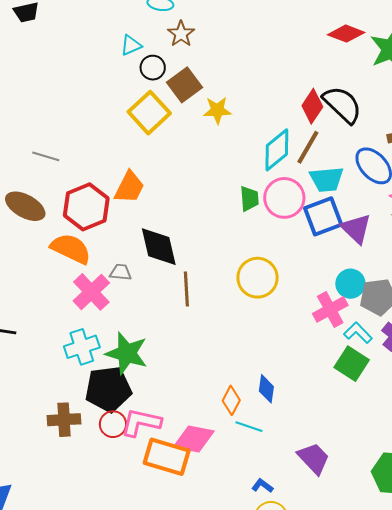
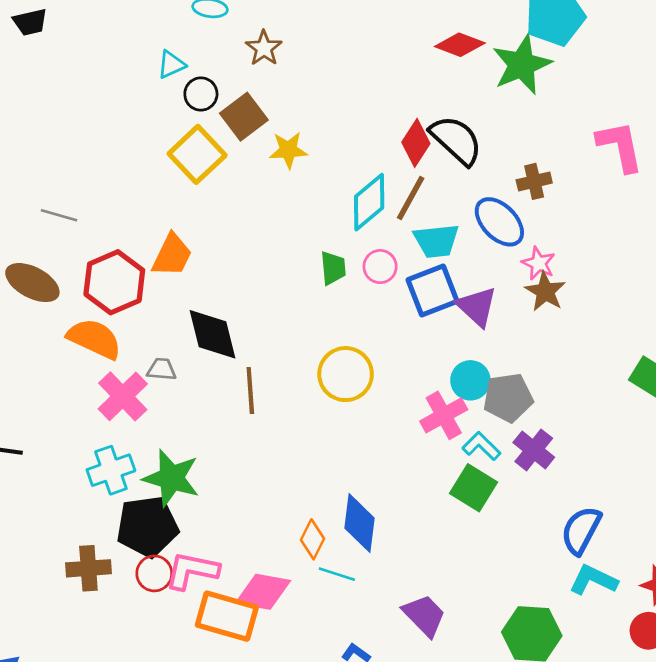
brown star: (181, 34) -> (264, 48), moved
pink circle: (284, 198) -> (380, 267), size x0.6
blue diamond: (266, 389) -> (359, 523), size x1.5

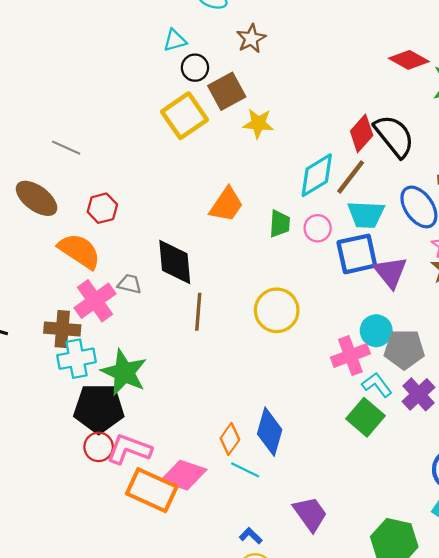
orange trapezoid: (172, 255) -> (226, 205), moved
red hexagon: (114, 282) -> (102, 208), size x0.6
brown cross: (88, 568) -> (62, 329), moved

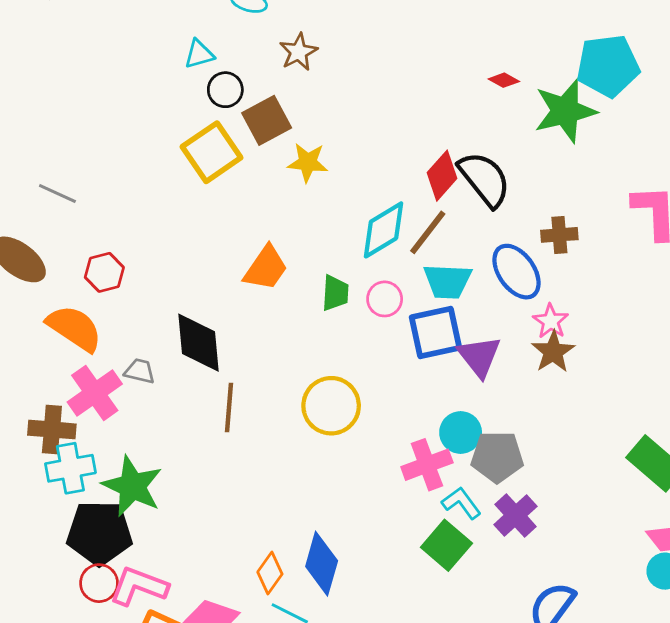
red diamond: (409, 60) -> (504, 80), size x0.6

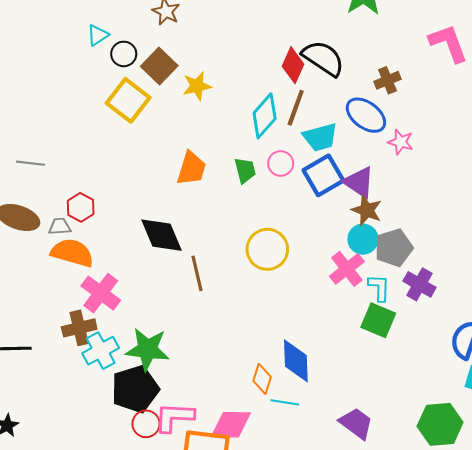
brown star: (553, 352) -> (367, 210), moved
gray trapezoid: (140, 371) -> (60, 226), moved
cyan L-shape: (461, 503) -> (379, 288), turned 56

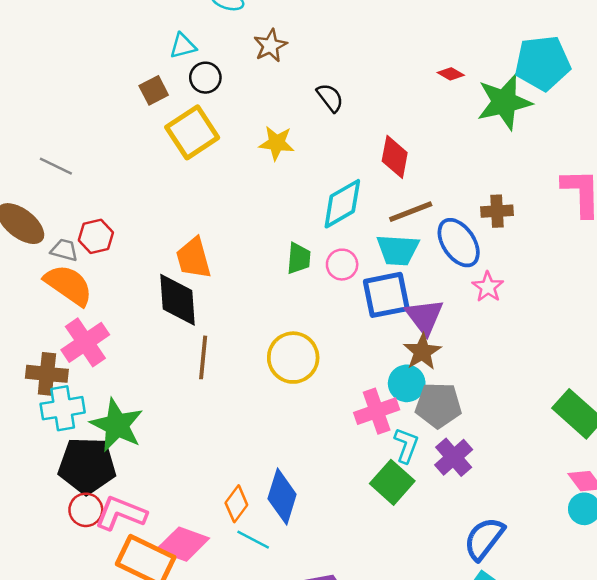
black semicircle: (323, 58) -> (330, 98), moved, size x0.6
red diamond: (293, 65) -> (395, 157), turned -32
brown square: (159, 66) -> (154, 90), moved, size x0.7
brown line: (296, 108) -> (411, 212), moved, turned 30
orange trapezoid: (191, 169) -> (194, 258), moved, turned 129

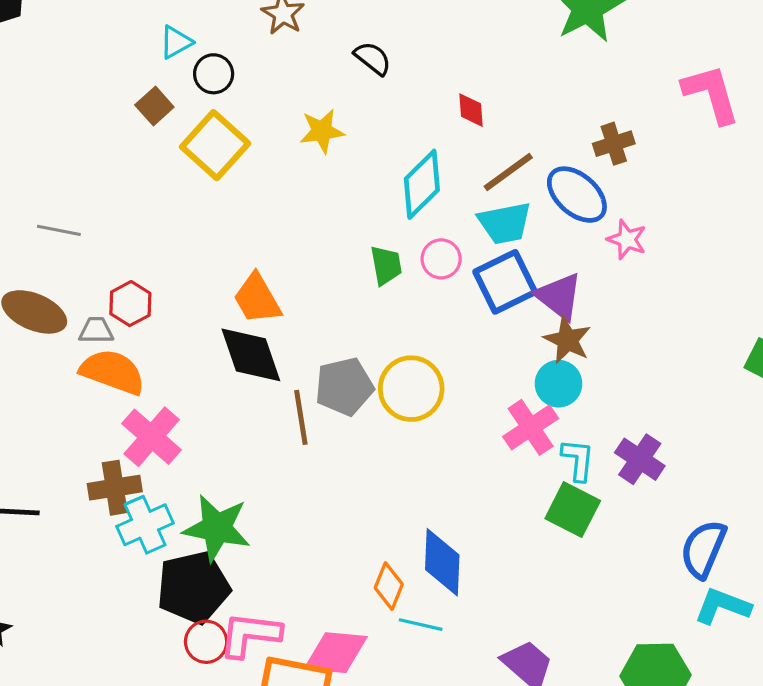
red diamond: (395, 157) -> (471, 110), size x0.7
gray pentagon: (438, 405) -> (344, 387), moved

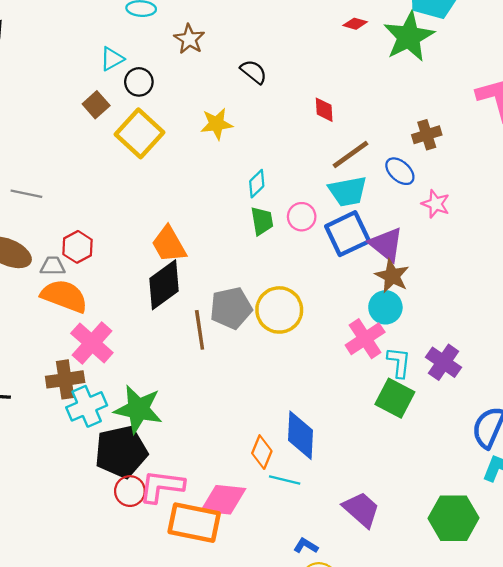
cyan diamond: (422, 184) -> (257, 184), moved, size x0.6
blue ellipse: (577, 195) -> (400, 171), size x0.7
black diamond: (251, 355) -> (164, 285), turned 72

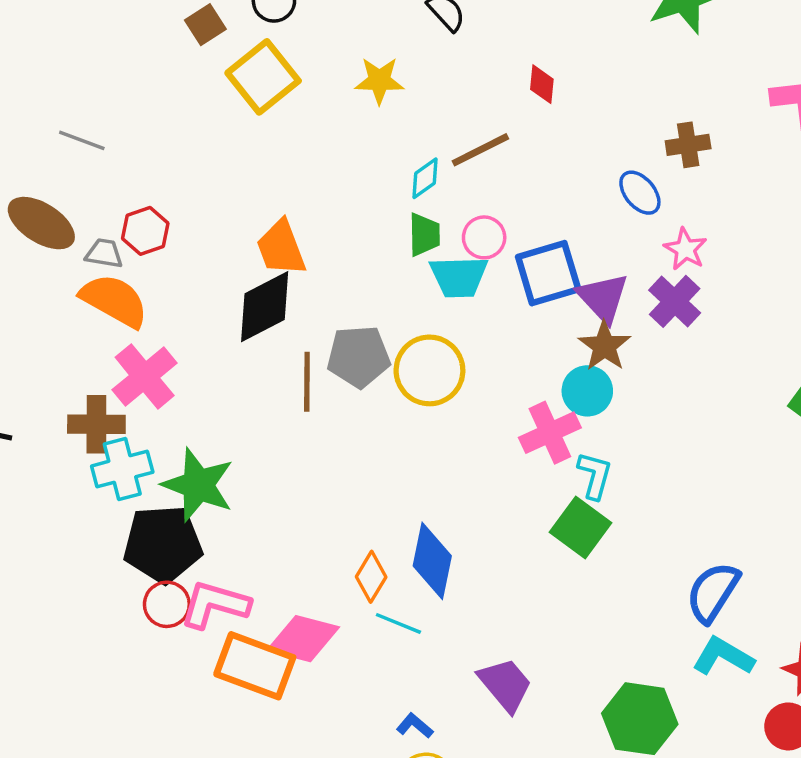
brown line: (351, 154) -> (480, 150), moved
cyan trapezoid: (348, 191) -> (459, 277), moved
purple cross: (444, 362) -> (675, 301), moved

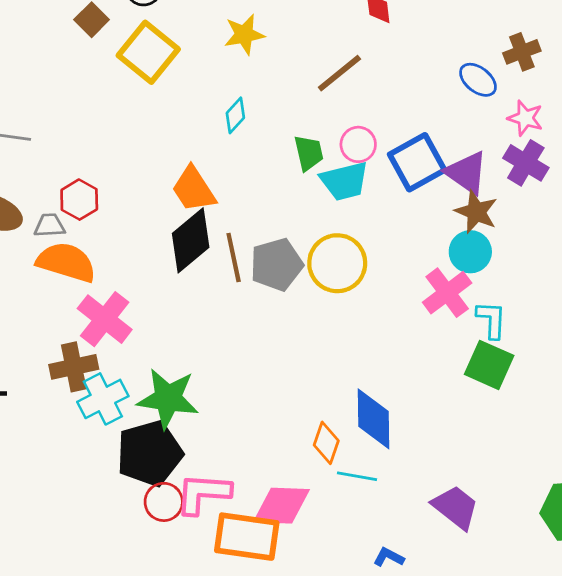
brown cross: (688, 145) -> (522, 52), moved
cyan diamond: (425, 178) -> (235, 115), moved
brown line: (307, 382) -> (234, 258), moved

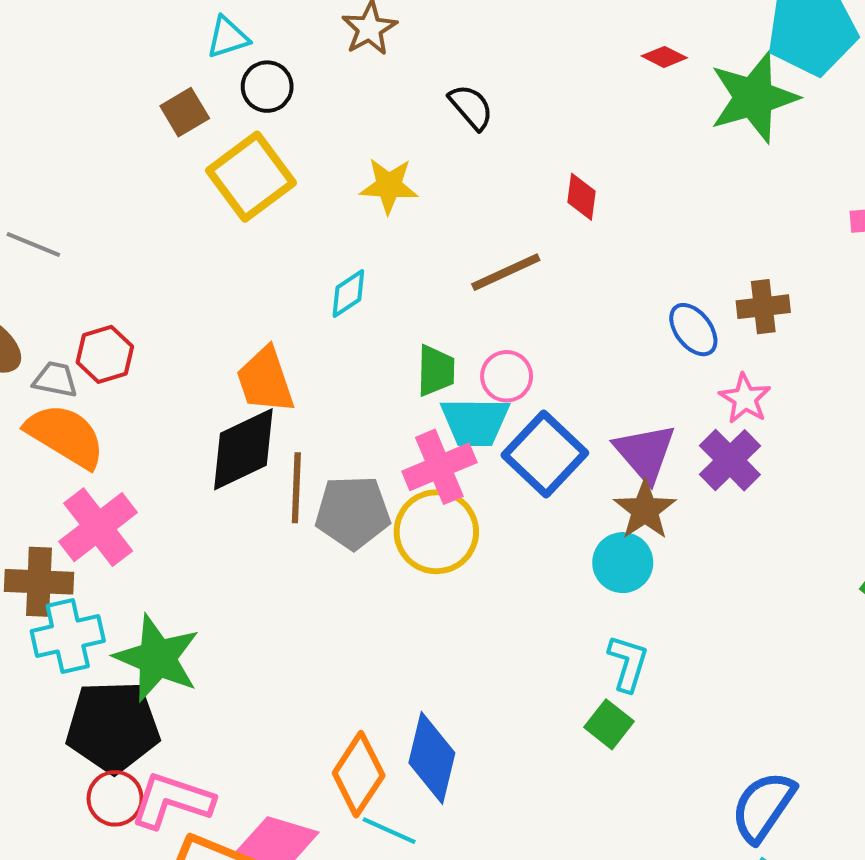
blue square: (417, 162) -> (545, 454), moved, turned -32
pink cross: (447, 293) -> (439, 467), moved
green square: (489, 365) -> (609, 724), size x0.7
orange diamond: (326, 443) -> (359, 774), size x1.4

